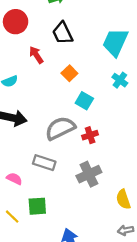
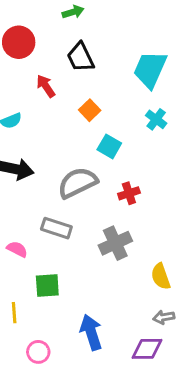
red cross: (90, 135) -> (129, 193), moved
yellow line: (12, 217) -> (14, 313), moved, turned 42

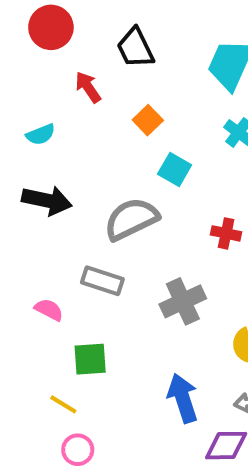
red cross: (129, 193) -> (226, 233), moved, turned 30
yellow line: (14, 313) -> (63, 404), moved, turned -55
blue arrow: (91, 332) -> (183, 398), moved

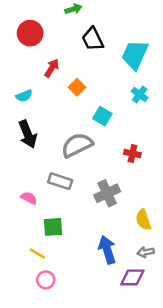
black trapezoid: (135, 48) -> (93, 39), moved
red arrow: (88, 87) -> (52, 68), turned 66
orange square: (148, 120) -> (77, 87), moved
black arrow: (47, 200) -> (28, 134), turned 56

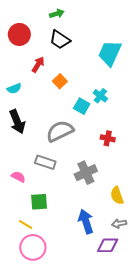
black trapezoid: (93, 39) -> (60, 40), moved, turned -30
cyan cross: (140, 95) -> (100, 96), moved
pink circle: (46, 280) -> (33, 247), size x1.6

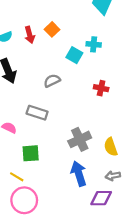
red arrow: (38, 65) -> (30, 35), moved, turned 133
cyan cross: (100, 96) -> (94, 44), turned -32
gray semicircle: (60, 131) -> (52, 81), size x0.6
gray cross: (86, 173) -> (80, 139), moved

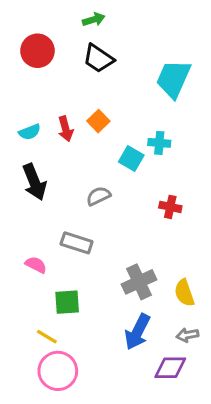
blue arrow: (79, 174) -> (137, 332), turned -135

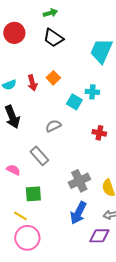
gray rectangle: (77, 243) -> (39, 156), turned 30

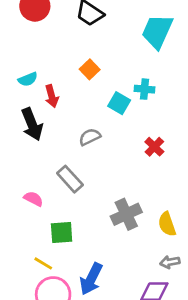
red arrow: (32, 83) -> (52, 96), moved
red cross: (99, 133) -> (154, 147), turned 32
blue arrow: (78, 213) -> (91, 279), moved

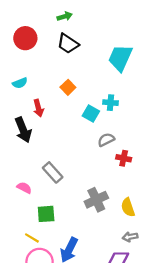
cyan semicircle: (28, 79) -> (20, 83), moved
gray semicircle: (90, 137) -> (106, 140), moved
red cross: (154, 147) -> (124, 158), moved, turned -32

